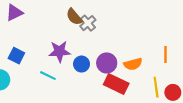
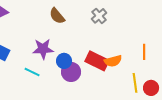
gray cross: (88, 23) -> (99, 16), moved
purple circle: (107, 63) -> (71, 72), moved
red rectangle: (116, 84) -> (97, 61), moved

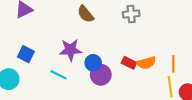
gray cross: (99, 16) -> (131, 14), turned 35
orange line: (144, 52) -> (173, 64), moved
red rectangle: (97, 61) -> (129, 63), size x0.6

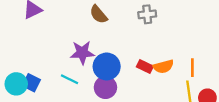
blue square: (26, 54) -> (31, 83), moved
blue circle: (93, 63) -> (107, 66), size x1.5
purple circle: (101, 75) -> (105, 87), moved

